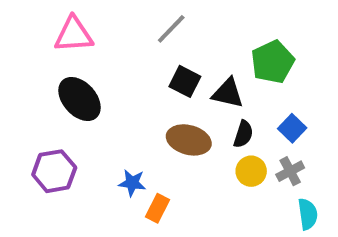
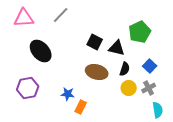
gray line: (171, 29) -> (61, 15), moved
pink triangle: (74, 35) -> (24, 18), moved

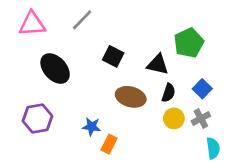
black square: (95, 42) -> (113, 56), moved

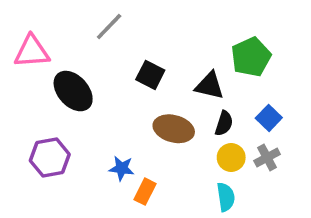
pink triangle: (32, 24) -> (32, 52), moved
cyan semicircle: (213, 148) -> (226, 197), moved

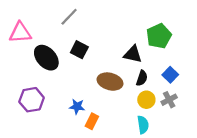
black square: (150, 75) -> (79, 50), moved

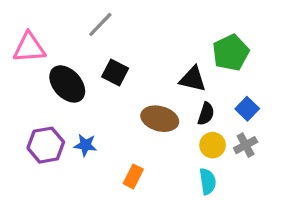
blue star: (77, 107) -> (85, 145), moved

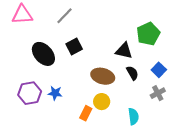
pink triangle: (29, 48) -> (22, 15), moved
black square: (115, 72) -> (74, 46), turned 35
black semicircle: (206, 114) -> (132, 73), turned -48
yellow circle: (213, 145) -> (102, 102), moved

